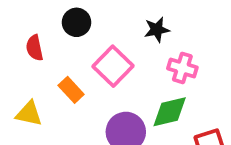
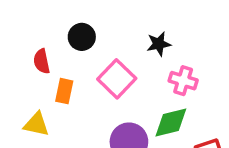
orange rectangle: (71, 90) -> (64, 91), moved, turned 55

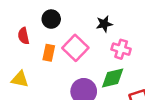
orange rectangle: (64, 91) -> (49, 53), moved

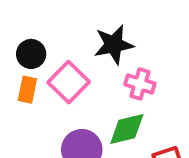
black circle: (51, 19) -> (31, 54), moved
black star: (104, 24) -> (114, 45), size x1.5

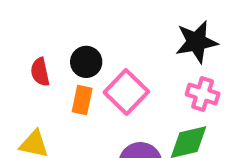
black star: (114, 45) -> (197, 42), moved

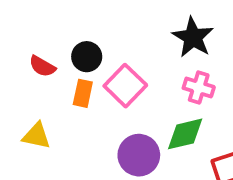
black star: (197, 42) -> (193, 37), turned -30
red semicircle: (40, 72) -> (42, 66), turned -48

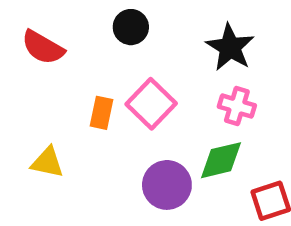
black circle: (87, 57) -> (131, 27), moved
red semicircle: (42, 66) -> (43, 47), moved, size x1.4

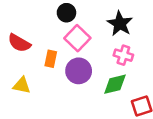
red semicircle: (43, 47) -> (19, 43), moved
pink square: (151, 104) -> (77, 38), moved
purple circle: (167, 185) -> (79, 71), moved

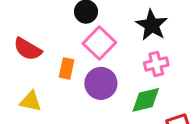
pink cross: (123, 55) -> (156, 64), turned -30

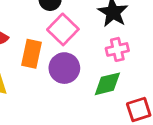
orange rectangle: (67, 68) -> (31, 54), size x1.4

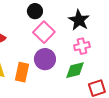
orange rectangle: (31, 54) -> (22, 72), moved

